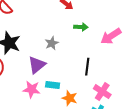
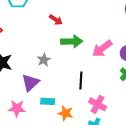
green arrow: (81, 27) -> (72, 41), size x1.5
pink star: (32, 89) -> (17, 108), moved

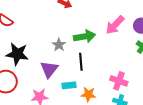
green arrow: (72, 41) -> (85, 37), moved
black line: (81, 81) -> (81, 62), moved

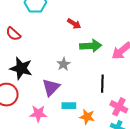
green arrow: (85, 37) -> (91, 46), moved
black line: (81, 62) -> (102, 84), moved

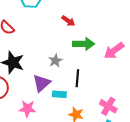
black line: (102, 84) -> (77, 78), moved
cyan rectangle: (69, 106) -> (59, 94), moved

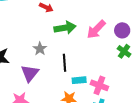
cyan rectangle: (59, 94) -> (79, 80), moved

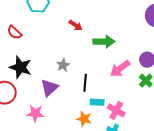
green arrow: (65, 28) -> (104, 42), moved
pink arrow: (96, 29) -> (120, 69), moved

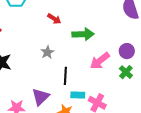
gray star: (63, 65) -> (47, 52), moved
purple triangle: (49, 88) -> (41, 97), moved

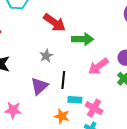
red arrow: (54, 19) -> (54, 23), size x1.6
purple triangle: (41, 97) -> (39, 86), moved

